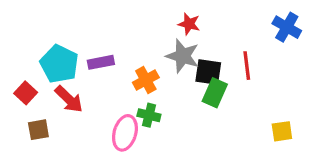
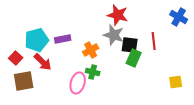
red star: (189, 24) -> (118, 15), size x1.5
cyan pentagon: (59, 64) -> (37, 40), turned 30
brown square: (38, 130) -> (24, 81), size x1.5

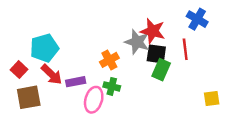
red star: (118, 15) -> (153, 31), moved
blue cross: (179, 17) -> (197, 19), moved
purple rectangle: (63, 39) -> (76, 82), moved

